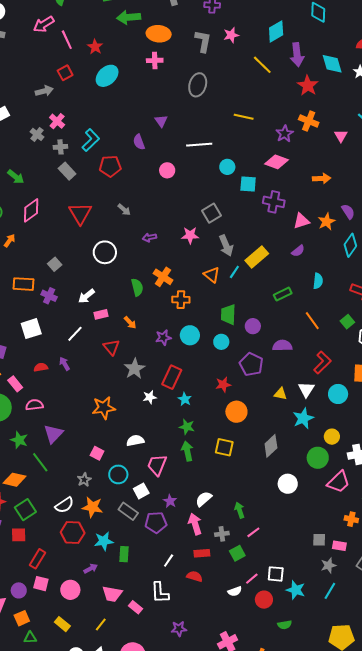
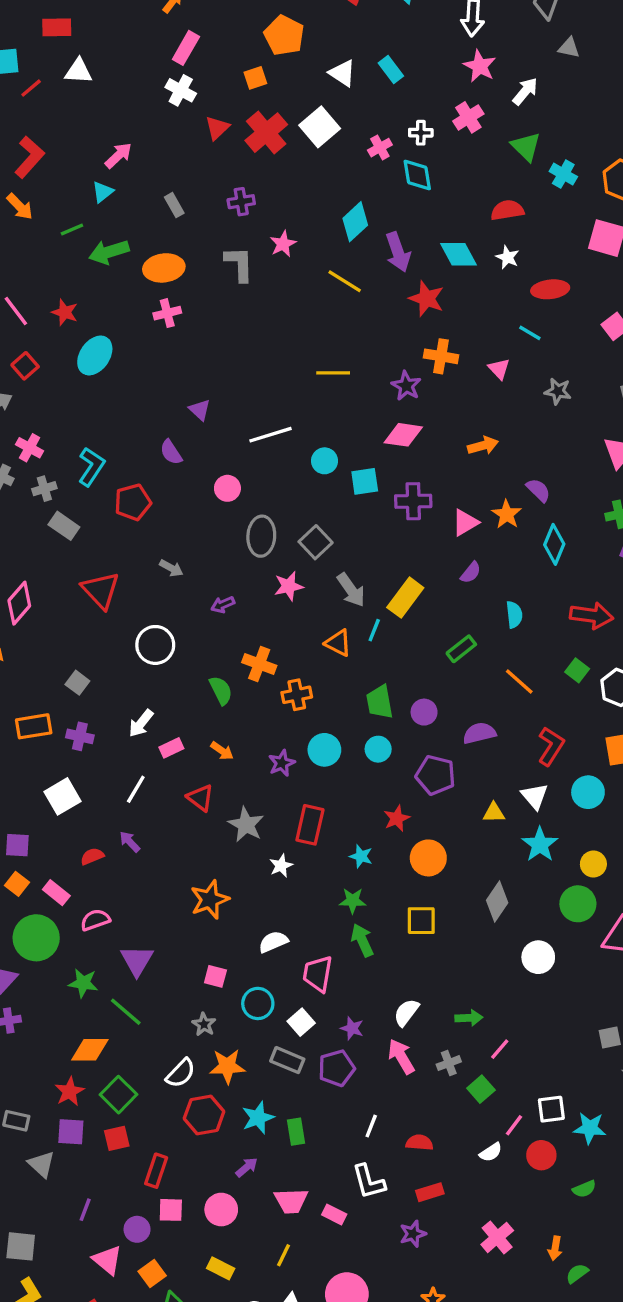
gray ellipse: (198, 85) -> (261, 536), moved
cyan star: (185, 399) -> (361, 856), moved
green arrow: (239, 510) -> (469, 1018), turned 119
red rectangle: (202, 553) -> (430, 1192), moved

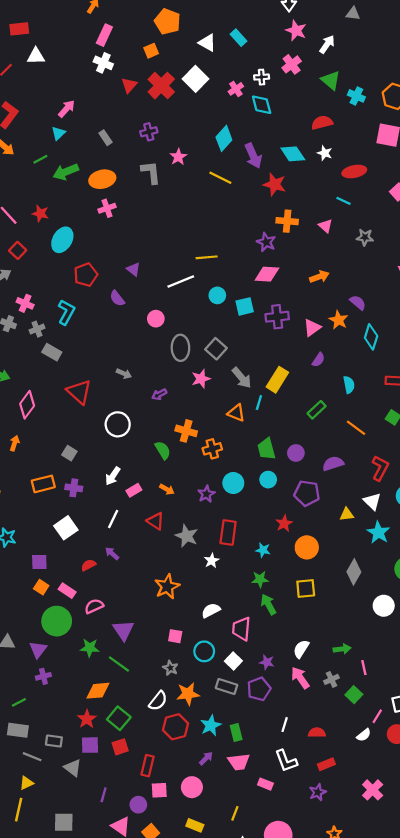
yellow line: (333, 373) -> (207, 257), moved
red pentagon: (133, 502) -> (86, 275), moved
pink line: (500, 1049) -> (364, 668), turned -48
pink trapezoid: (291, 1201) -> (239, 762), moved

